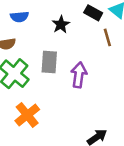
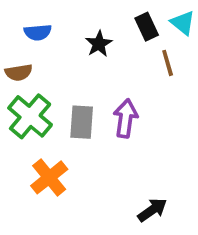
black rectangle: (93, 13) -> (147, 27), turned 36
gray rectangle: (49, 62) -> (82, 122), moved

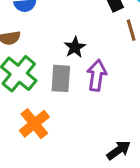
black star: (99, 44) -> (75, 47), moved

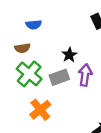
gray rectangle: (61, 78) -> (59, 77), turned 66

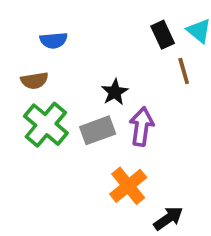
orange cross: (40, 110) -> (128, 186), moved

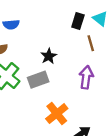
black rectangle: (163, 35) -> (78, 21), turned 42
purple arrow: (142, 127) -> (86, 77), moved

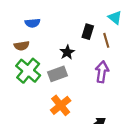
black rectangle: (78, 21) -> (88, 32), moved
orange cross: (57, 114) -> (61, 105), moved

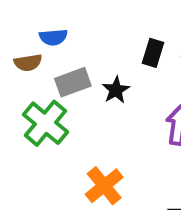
brown semicircle: (22, 46) -> (28, 63), moved
gray rectangle: (57, 74) -> (73, 82), moved

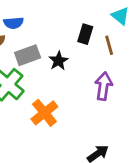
orange cross: (104, 186) -> (44, 113), moved

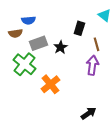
brown line: (109, 45) -> (96, 44), moved

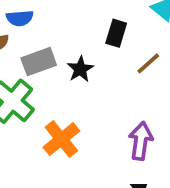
brown line: (96, 44) -> (148, 63), turned 64
purple arrow: (92, 65) -> (141, 141), moved

